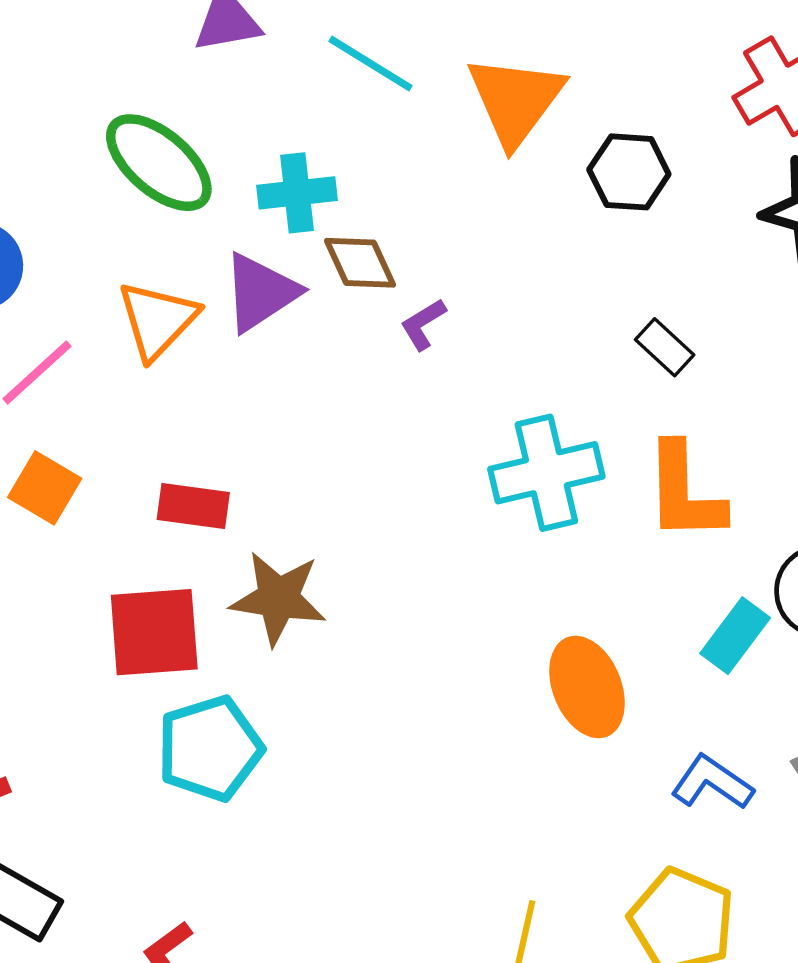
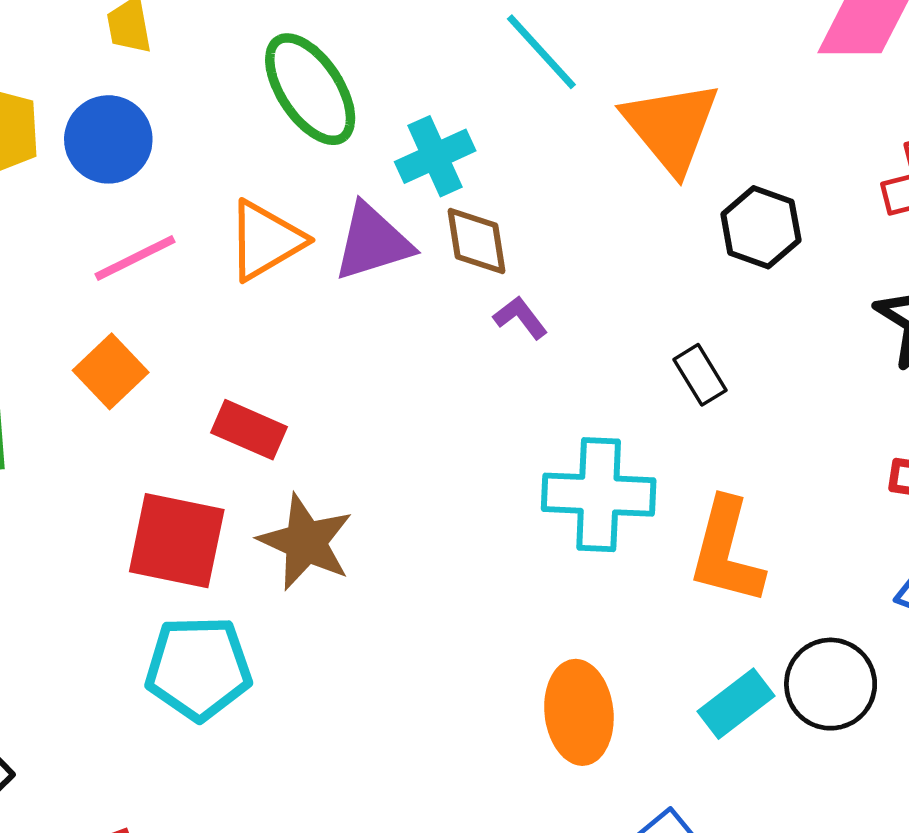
orange triangle: (515, 100) -> (671, 127), turned -32
cyan cross: (297, 193) -> (435, 156), turned -34
purple L-shape: (423, 324) -> (520, 318), turned 68
black rectangle: (665, 347) -> (700, 375), moved

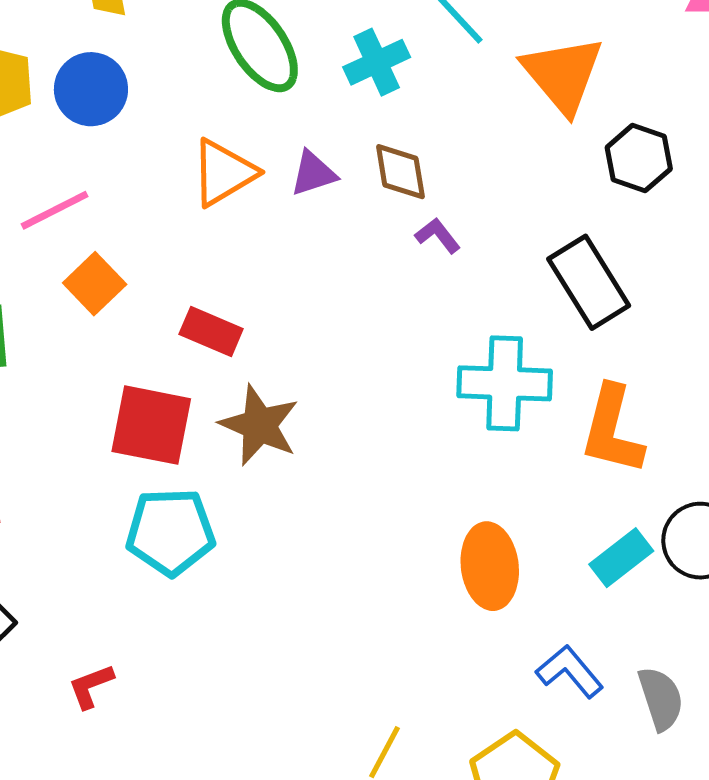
cyan cross: (435, 156) -> (377, 62), moved
purple triangle: (373, 242) -> (313, 173), size x0.7
pink line: (135, 258) -> (55, 210), moved
black rectangle: (700, 375) -> (589, 282), size x1.8

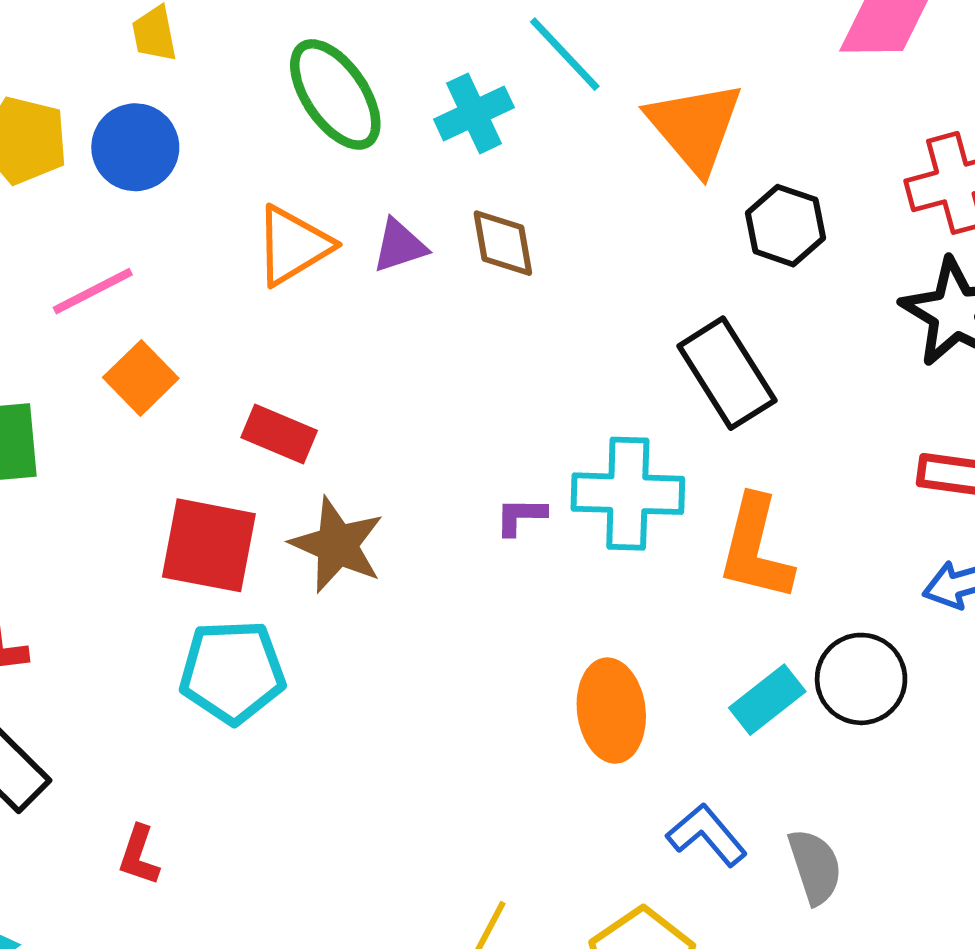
purple L-shape: (438, 236) -> (521, 516), moved, turned -51
red L-shape: (91, 686) -> (139, 855), turned -50

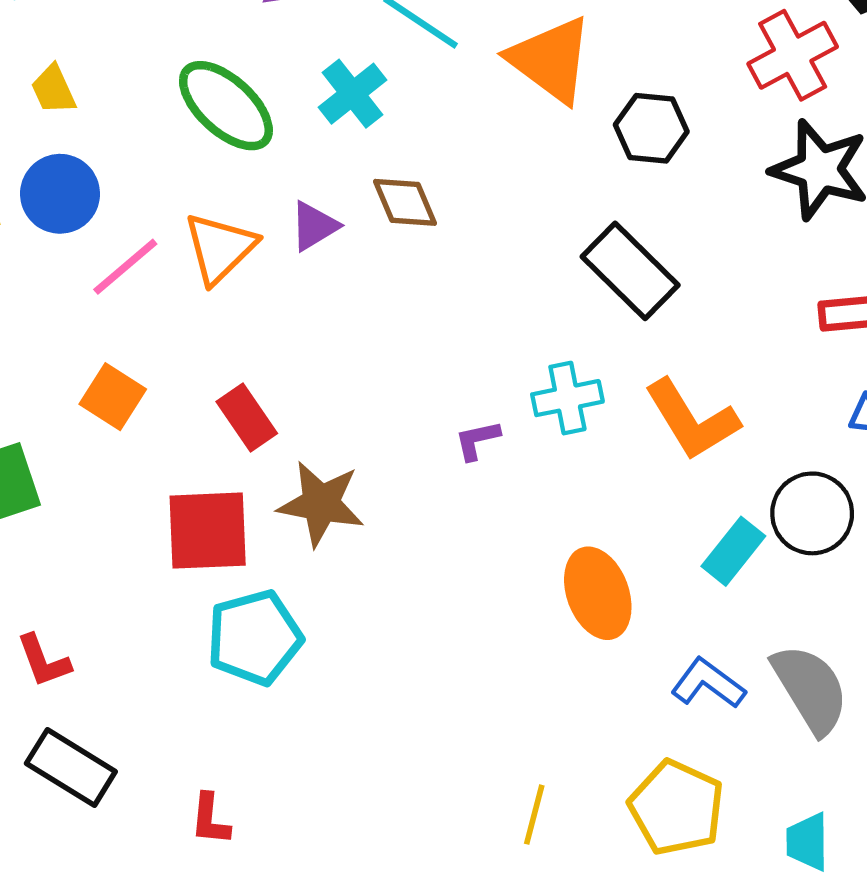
pink line: (93, 291) -> (125, 267), moved
red rectangle: (279, 434) -> (247, 418), turned 46
cyan cross: (628, 494) -> (567, 398), size x0.7
orange L-shape: (756, 548) -> (692, 420), turned -32
gray semicircle: (815, 867) -> (810, 689), size x1.4

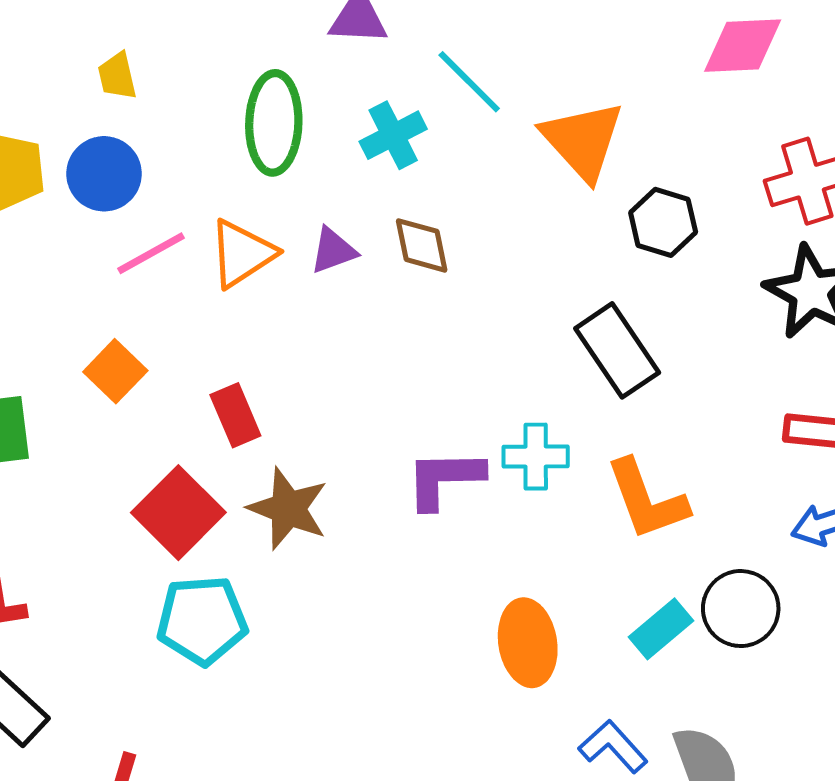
green ellipse: (226, 106) -> (274, 123), turned 38
purple L-shape: (477, 440) -> (444, 479), size x1.8
red square: (208, 531) -> (178, 513), turned 36

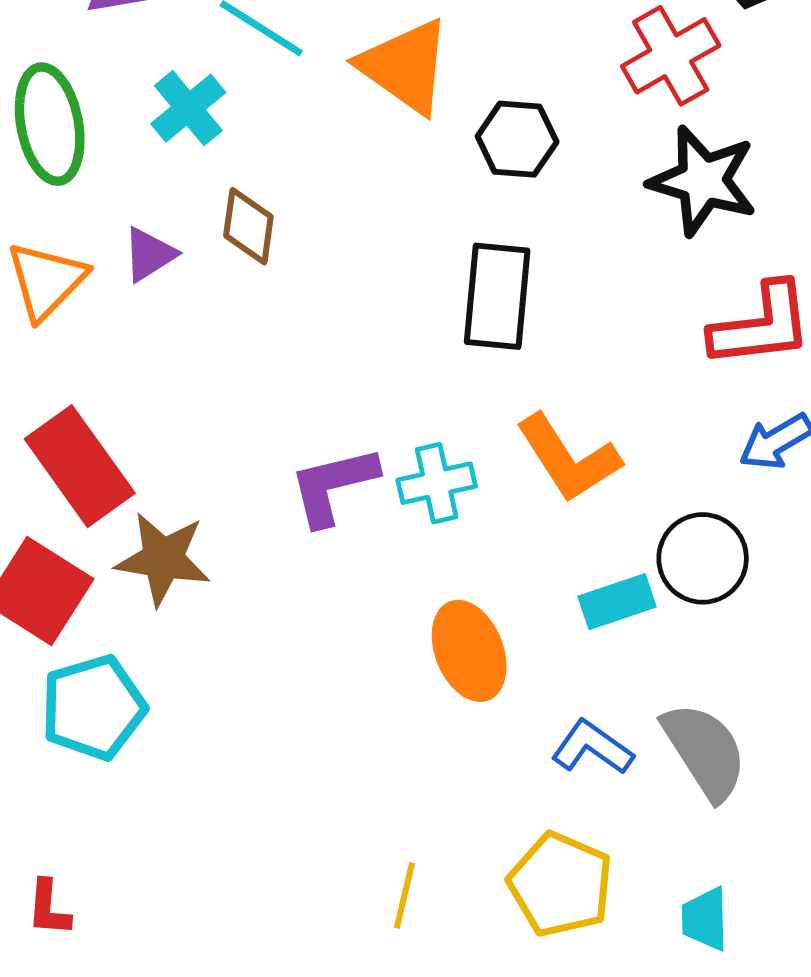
brown diamond: (422, 245) -> (248, 226), turned 32
black rectangle: (617, 350) -> (497, 296), turned 52
red rectangle: (235, 415) -> (80, 466), size x1.6
cyan cross: (536, 457) -> (437, 483), moved
cyan rectangle: (661, 629) -> (617, 602), turned 34

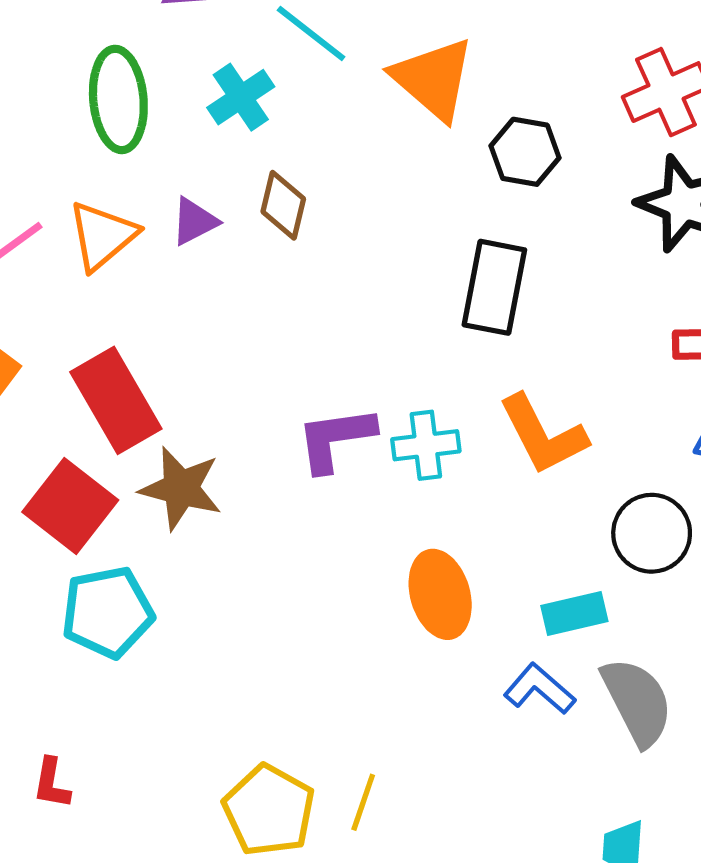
cyan rectangle: (617, 602) -> (574, 614), moved
yellow pentagon: (560, 884) -> (269, 810), moved

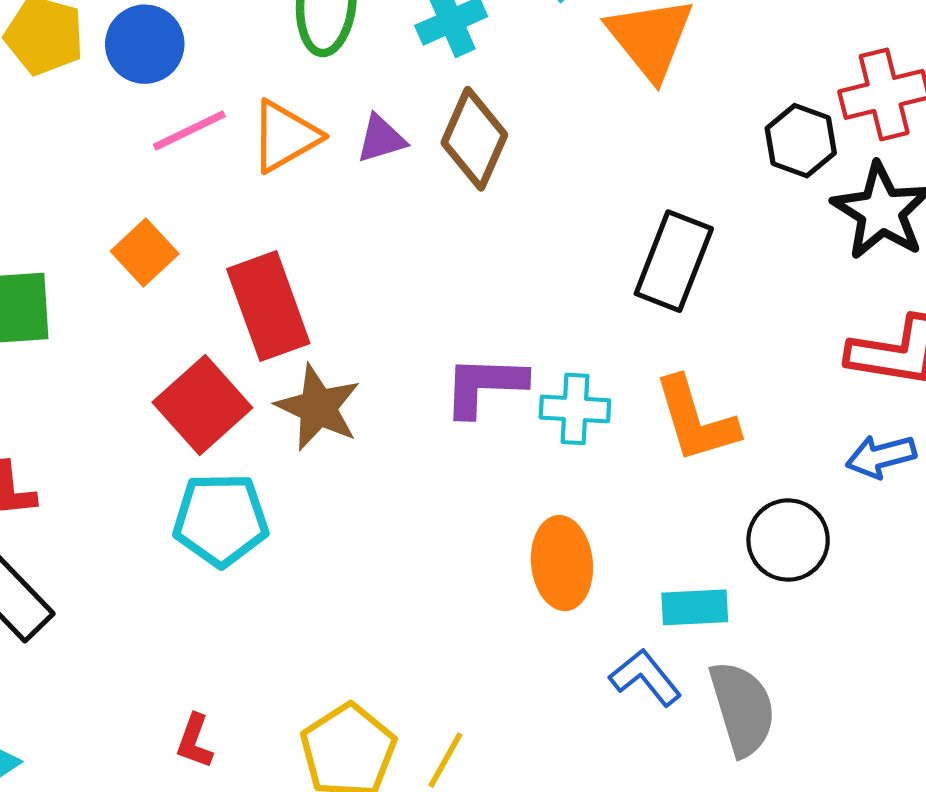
black hexagon: (525, 152) -> (801, 141), moved
brown diamond: (283, 205) -> (474, 139), size x1.4
red L-shape: (52, 783) -> (195, 741), moved

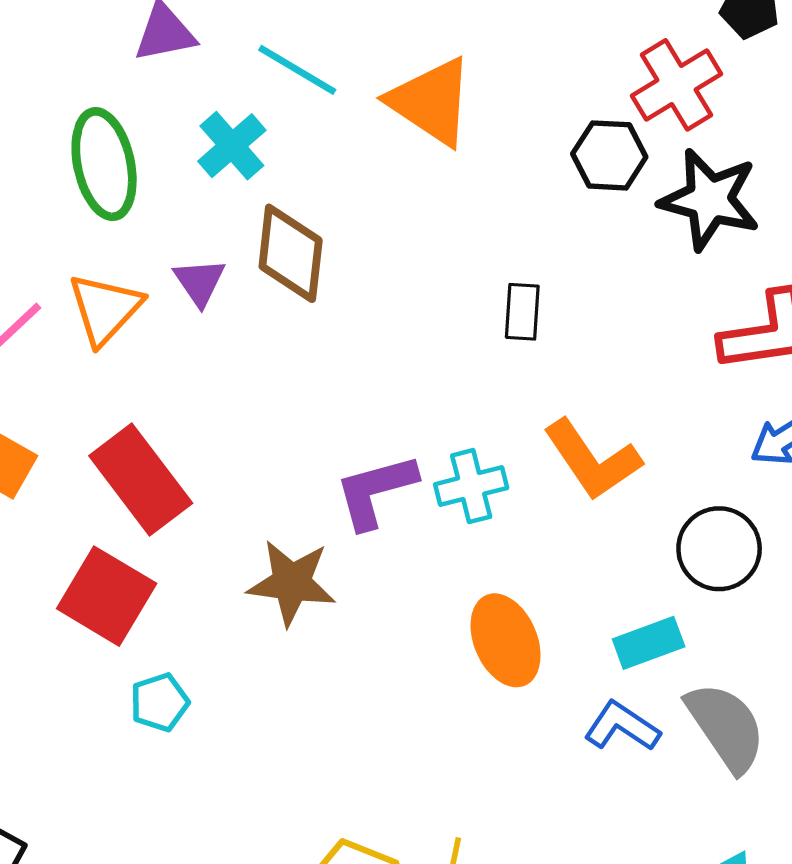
purple triangle: (381, 139) -> (200, 282), turned -30
black rectangle: (674, 261) -> (522, 312), size x0.6
brown star: (318, 407) -> (292, 583), moved
cyan pentagon: (221, 520) -> (160, 702), size x0.6

